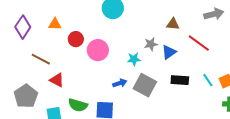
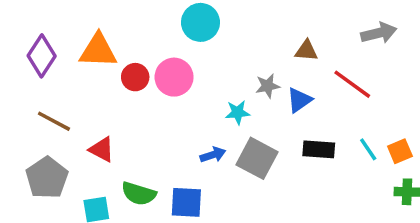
orange triangle: (55, 24) -> (98, 51), size x1.6
pink circle: (98, 50) -> (174, 77), moved
brown line: (41, 59) -> (54, 121), moved

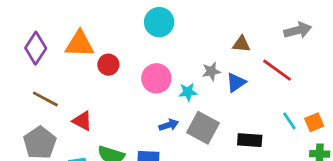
pink circle: (174, 77) -> (156, 78), moved
black rectangle: (319, 149) -> (250, 140), moved

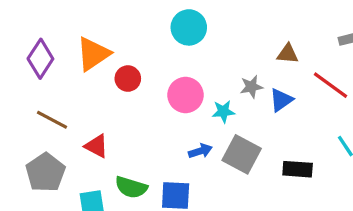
orange triangle: (80, 44) -> (93, 54), turned -36

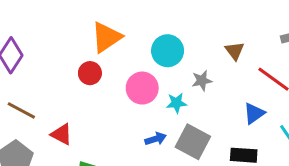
cyan circle: (189, 27) -> (168, 51), moved
orange triangle: (93, 54) -> (106, 37), moved
brown triangle: (288, 54) -> (235, 51), turned 48
blue triangle: (281, 100) -> (254, 113), moved

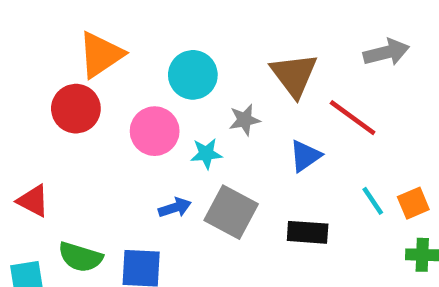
brown triangle: (235, 51) -> (294, 75), size x1.6
red circle: (90, 73) -> (76, 109), size x1.4
blue triangle: (254, 113) -> (305, 156), moved

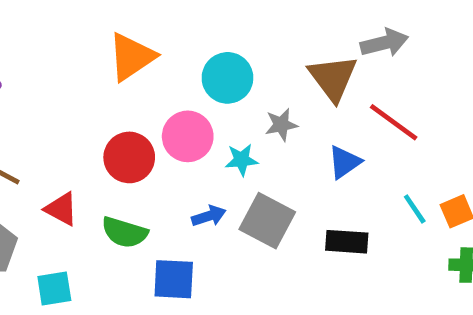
gray arrow: (386, 52) -> (384, 43), moved
red circle: (76, 109) -> (129, 157), moved
green semicircle: (80, 257) -> (125, 232), moved

